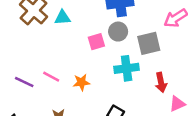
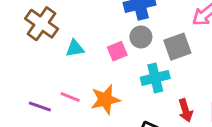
cyan triangle: (63, 18) -> (75, 48), moved
orange star: (81, 82) -> (105, 100), size x1.5
red arrow: (161, 82) -> (185, 110), moved

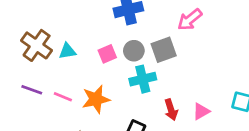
brown cross: (42, 24) -> (37, 45), moved
gray circle: (141, 37) -> (134, 51), moved
purple line: (40, 107) -> (32, 90), moved

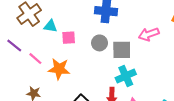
pink square: (107, 54) -> (69, 38), moved
cyan cross: (143, 79) -> (126, 76), moved, turned -30

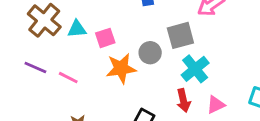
gray circle: (100, 43) -> (150, 53), moved
orange star: (59, 69) -> (121, 68), moved

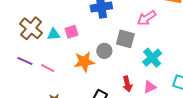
gray square: (180, 35) -> (125, 39), turned 30
pink square: (105, 38) -> (72, 32), moved
cyan cross: (195, 69) -> (152, 58), moved

